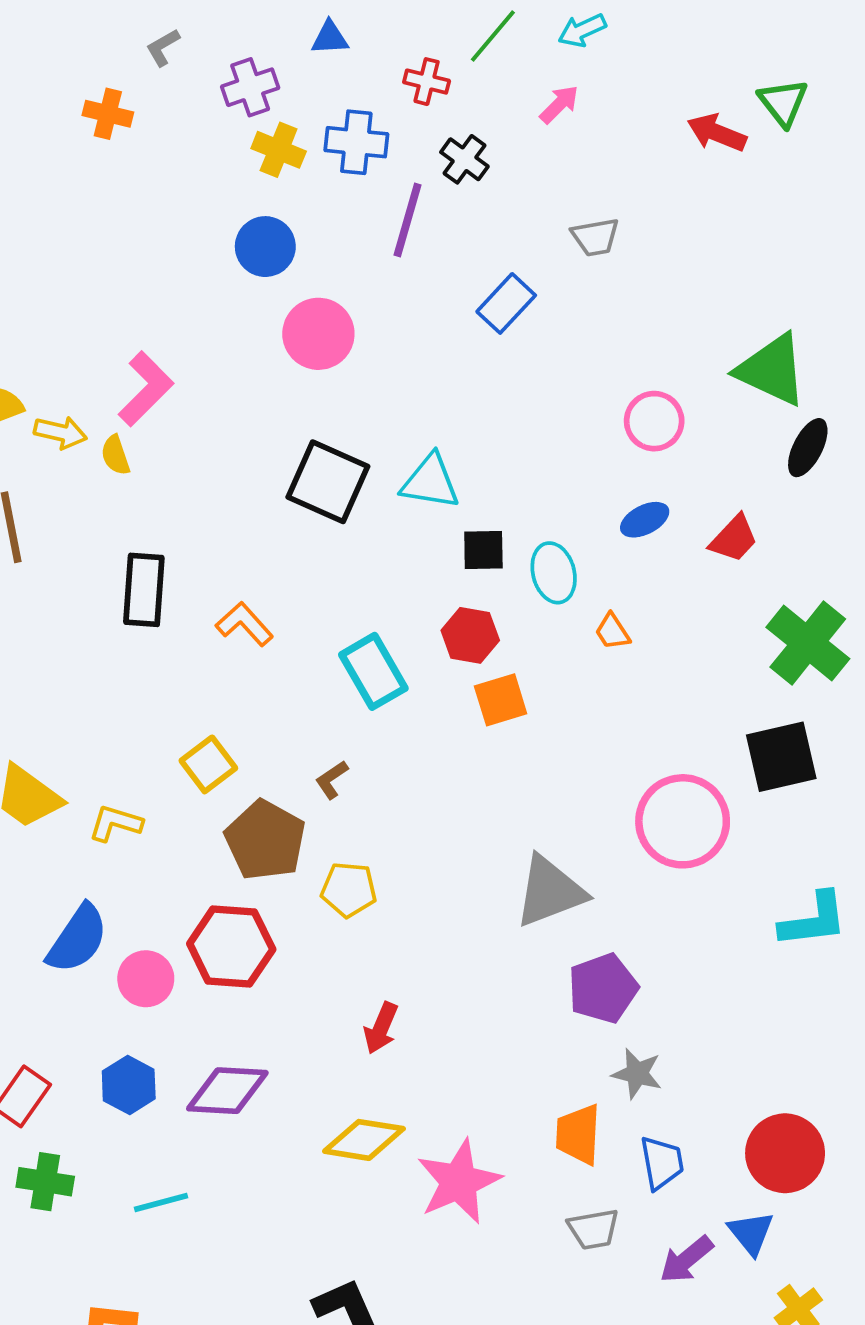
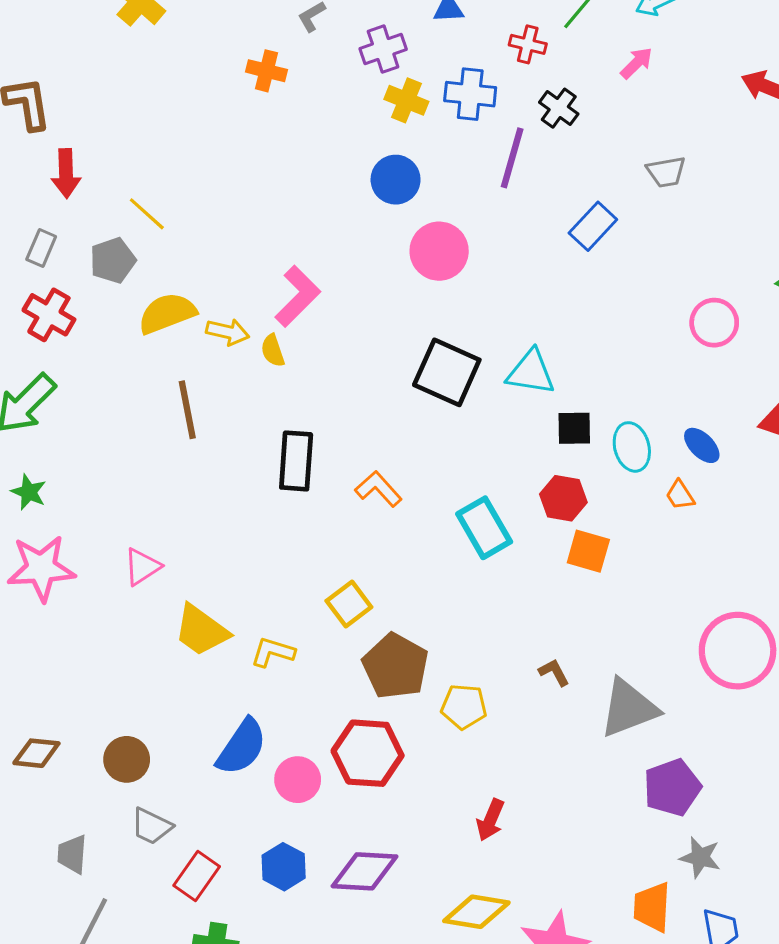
blue ellipse: (645, 520) -> (702, 445), moved, turned 72
orange square: (501, 700) -> (588, 551), turned 33
brown L-shape: (332, 780) -> (554, 672), moved, turned 96

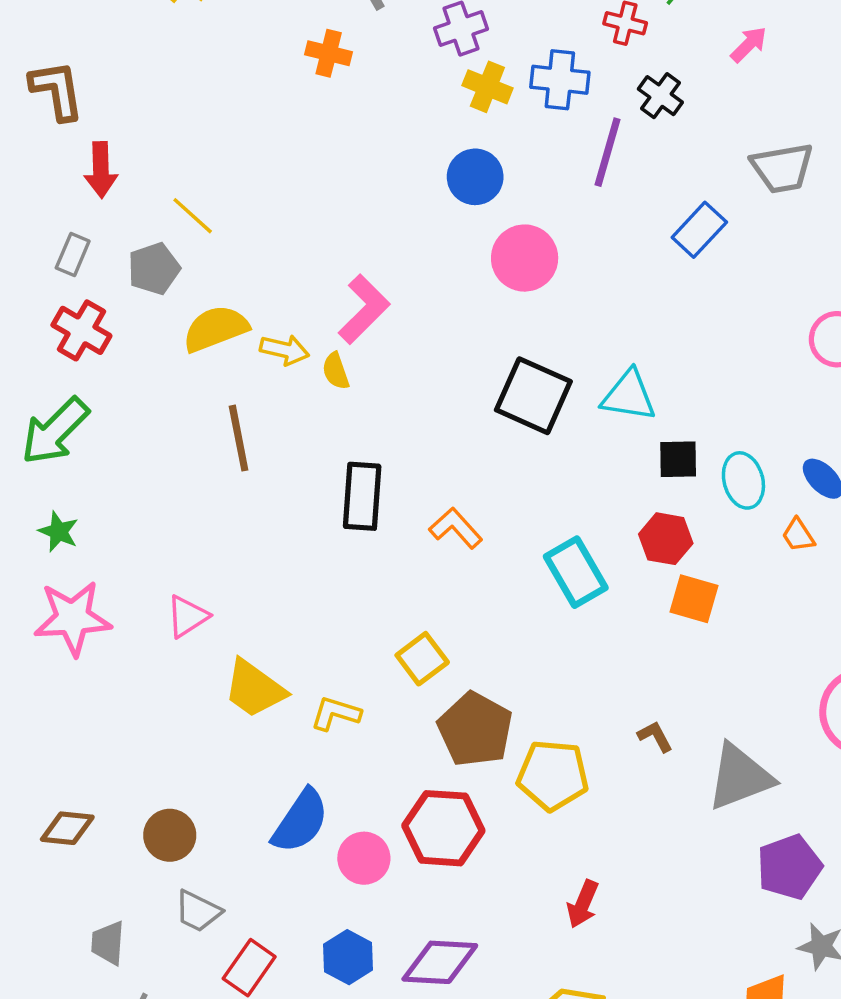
gray trapezoid: (666, 172) -> (782, 168), size x1.4
yellow pentagon: (464, 707) -> (553, 775), size x1.4

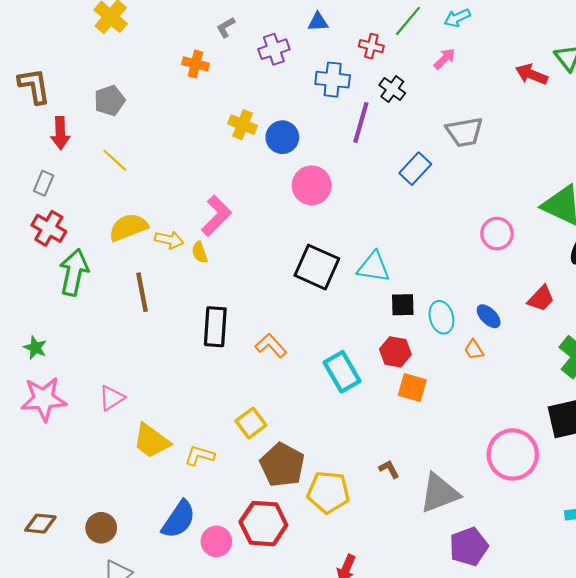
yellow cross: (487, 87) -> (243, 125), moved
gray pentagon: (154, 269) -> (110, 101), moved
green arrow: (55, 431) -> (74, 272), moved, turned 147

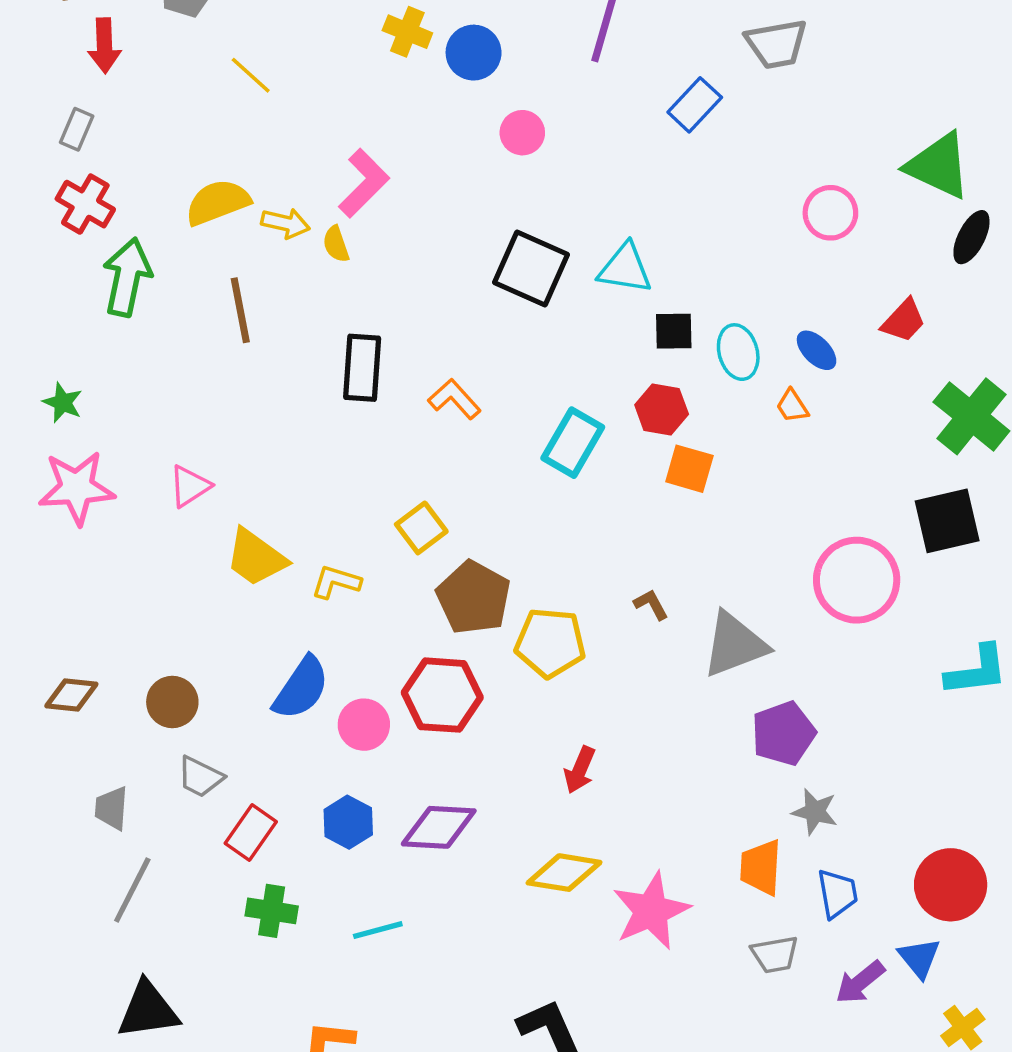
yellow line: (115, 160) -> (251, 75), moved
pink circle: (312, 185) -> (522, 133), size x0.7
cyan rectangle: (342, 372) -> (573, 443), turned 60

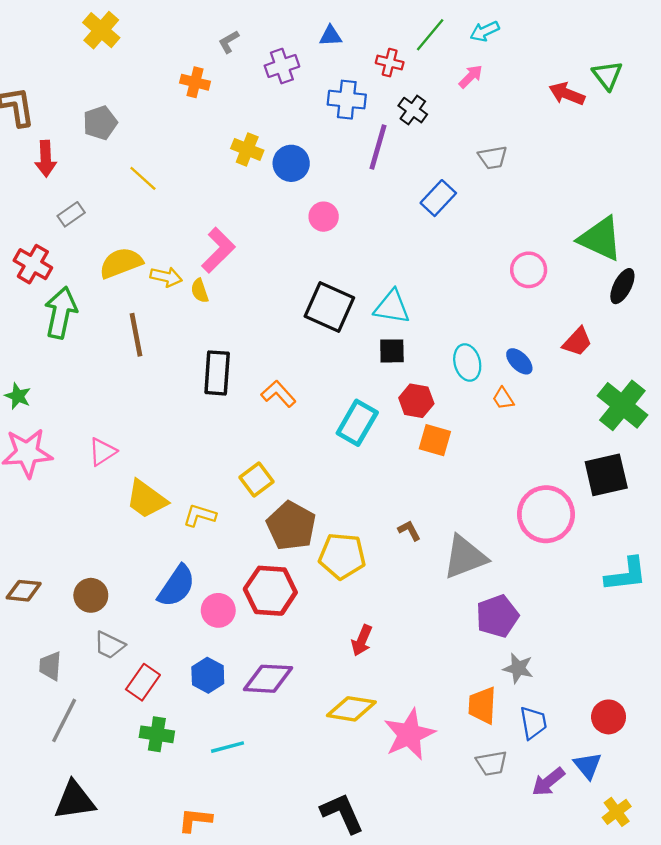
gray trapezoid: (776, 44) -> (493, 158), size x0.7
gray rectangle: (77, 129) -> (71, 214), moved, turned 32
black square: (674, 331) -> (392, 351), moved
red circle: (951, 885) -> (609, 717), size x0.7

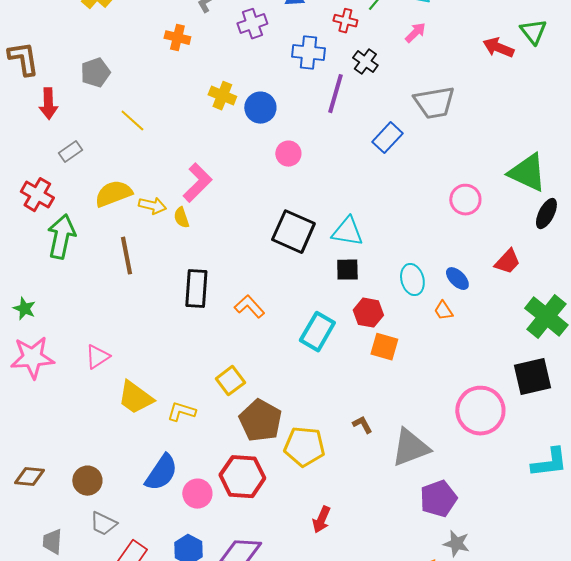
gray trapezoid: (493, 158) -> (434, 103), size x1.6

